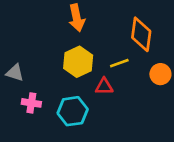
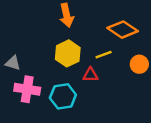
orange diamond: (141, 34) -> (123, 30), turned -64
pink cross: (31, 103) -> (27, 89), size x1.5

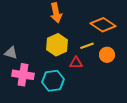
orange circle: (139, 64) -> (107, 55), moved

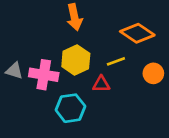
orange circle: (107, 55) -> (153, 73), moved
pink cross: (23, 75) -> (44, 75), moved

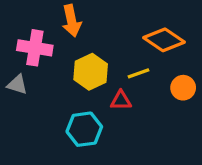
orange arrow: (74, 17) -> (71, 21), moved
pink cross: (44, 75) -> (35, 48), moved

